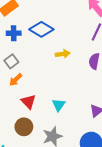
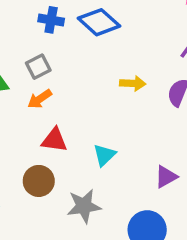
yellow arrow: (63, 54) -> (133, 83), moved
red triangle: (28, 102) -> (54, 140), turned -49

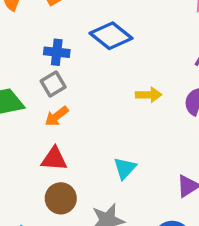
blue cross: (51, 20) -> (57, 52), moved
red triangle: (54, 140) -> (54, 159), moved

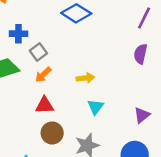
blue cross: (57, 52) -> (18, 34), moved
yellow arrow: (149, 95) -> (85, 78), moved

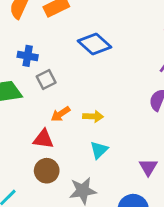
orange arrow: (43, 75) -> (61, 114), moved
purple triangle: (142, 115) -> (148, 167), turned -30

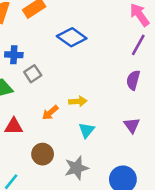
orange arrow: (61, 114) -> (50, 113), moved
red triangle: (43, 139) -> (14, 126), moved
purple triangle: (148, 167) -> (132, 125), moved

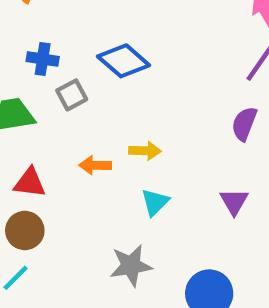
blue diamond: (72, 37) -> (124, 61), moved
orange arrow: (50, 113) -> (95, 165), turned 36
brown circle: (43, 154) -> (25, 230), moved

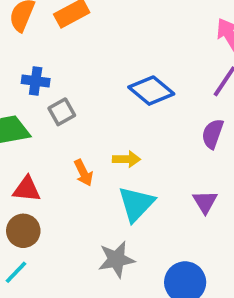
blue diamond: (124, 61) -> (151, 91), moved
orange arrow: (95, 165) -> (83, 173), turned -116
cyan triangle: (155, 202) -> (136, 204), size x1.5

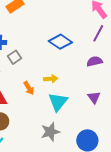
purple semicircle: (213, 134) -> (95, 61), turned 63

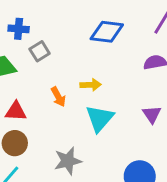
blue diamond: (60, 42) -> (107, 32), turned -30
gray star: (50, 132) -> (68, 161), moved

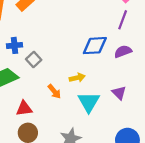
blue diamond: (107, 32) -> (95, 46), moved
purple triangle: (152, 114) -> (119, 93), moved

